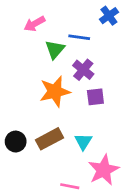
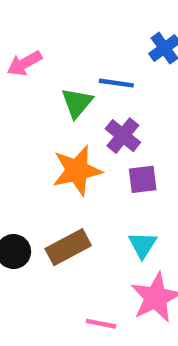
pink arrow: (35, 24) -> (24, 63), moved
cyan triangle: (83, 142) -> (143, 245), moved

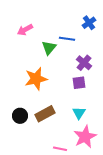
purple cross: (123, 136) -> (84, 63), moved
orange star: (77, 171) -> (36, 79), moved

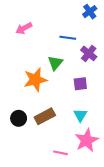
blue cross: (89, 23) -> (90, 12), moved
green triangle: (49, 48) -> (55, 63), moved
purple cross: (84, 63) -> (89, 53), moved

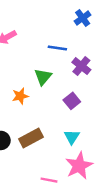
orange star: (35, 80) -> (20, 96), size x0.6
purple square: (80, 84) -> (72, 101), turned -32

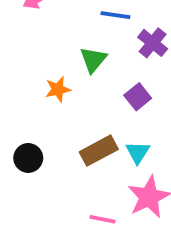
brown rectangle: (31, 138) -> (99, 151), moved

